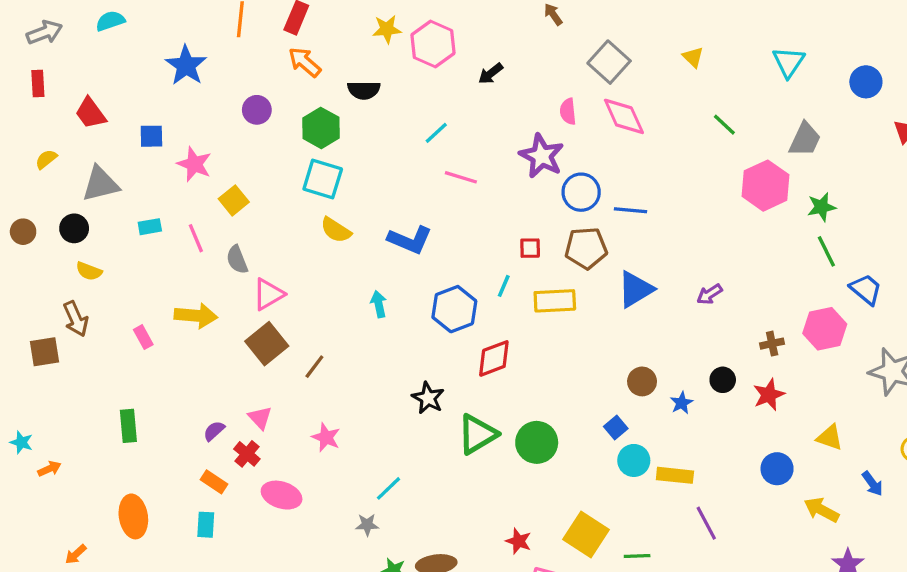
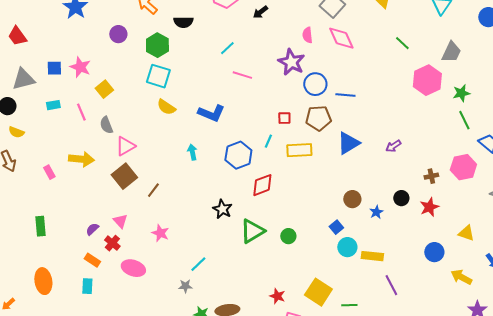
blue square: (151, 136) -> (54, 68), moved
green circle: (537, 442) -> (288, 236), size x0.6

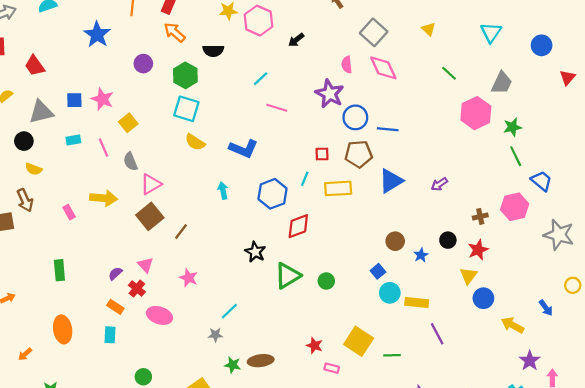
yellow triangle: (466, 233) -> (468, 276), moved, turned 48

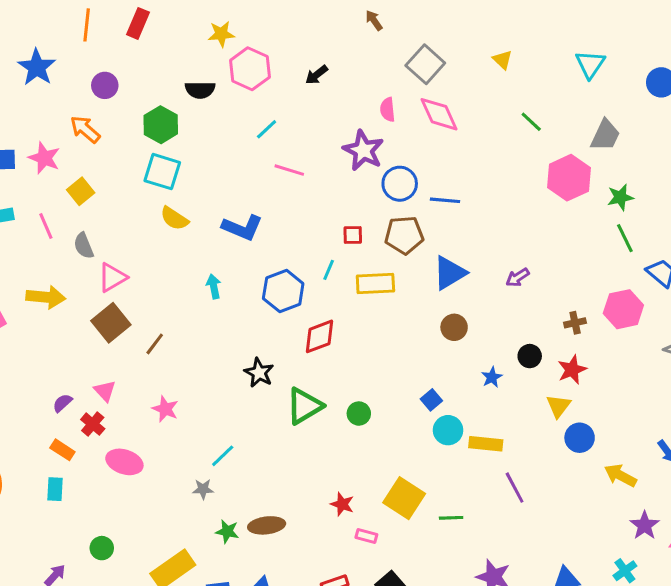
pink hexagon: (258, 21) -> (250, 69), moved
orange arrow: (175, 32) -> (85, 129), moved
purple circle: (143, 64) -> (105, 85), moved
brown circle: (395, 241) -> (454, 327), moved

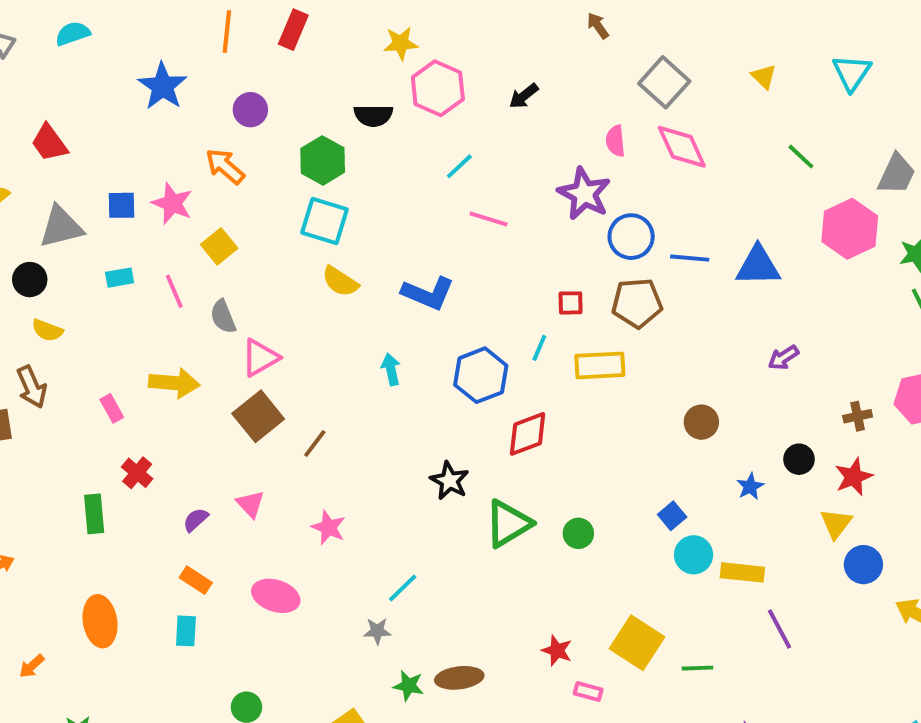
cyan triangle: (590, 64) -> (852, 73), moved
blue triangle: (450, 273) -> (758, 266), moved, turned 30
red cross: (93, 424) -> (137, 473), moved

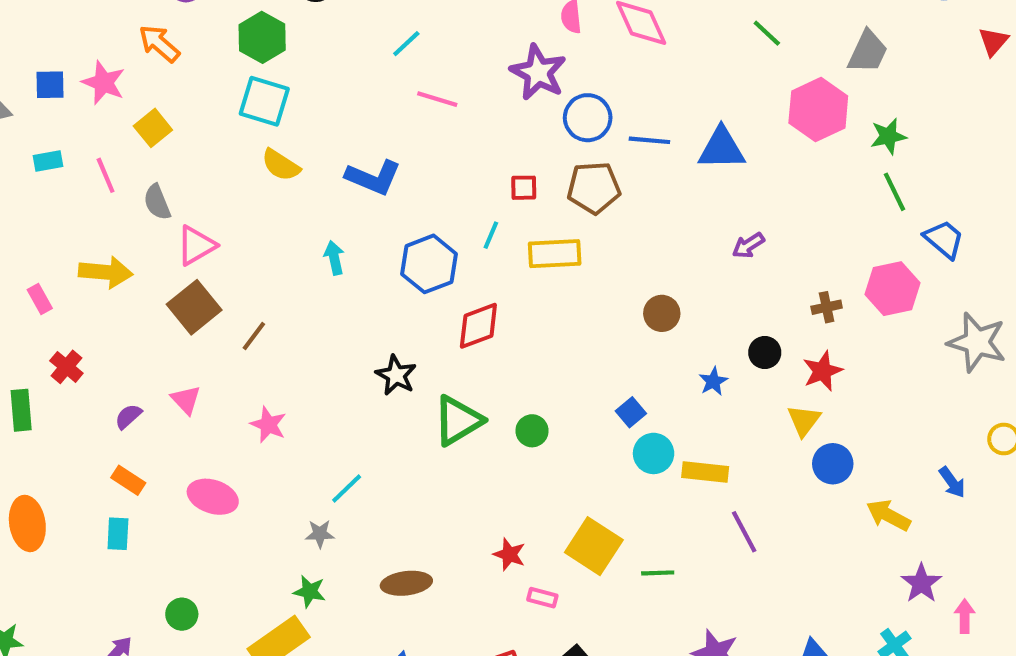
green star: (409, 686) -> (310, 591), moved

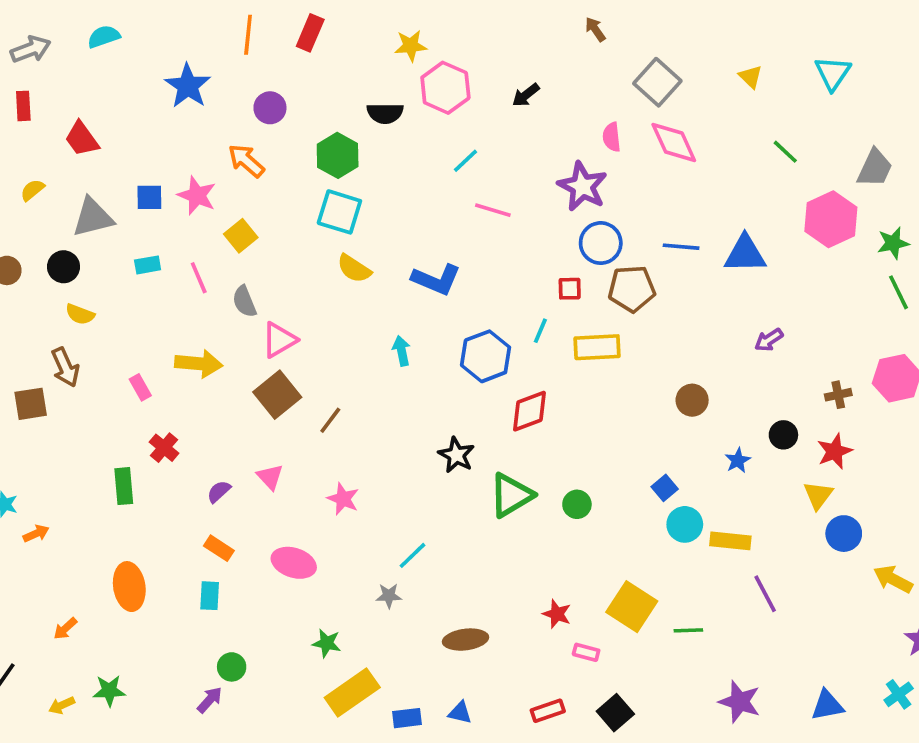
blue circle: (588, 118) -> (601, 243), moved
green star: (310, 591) -> (327, 643), moved
green circle: (182, 614) -> (232, 667), moved

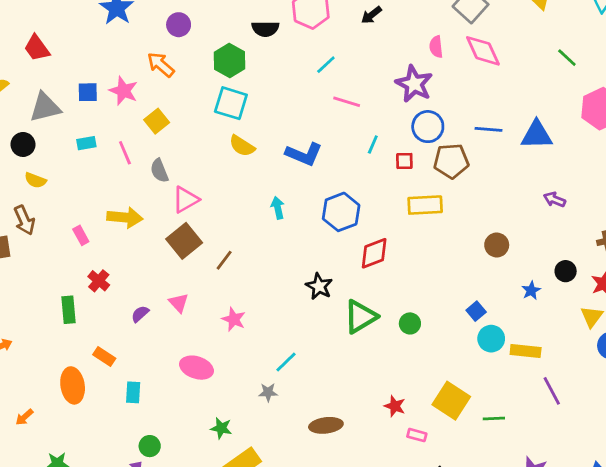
cyan line: (540, 331) -> (373, 144), moved
purple arrow: (769, 340) -> (555, 200), turned 55
orange rectangle: (219, 548) -> (104, 357), moved

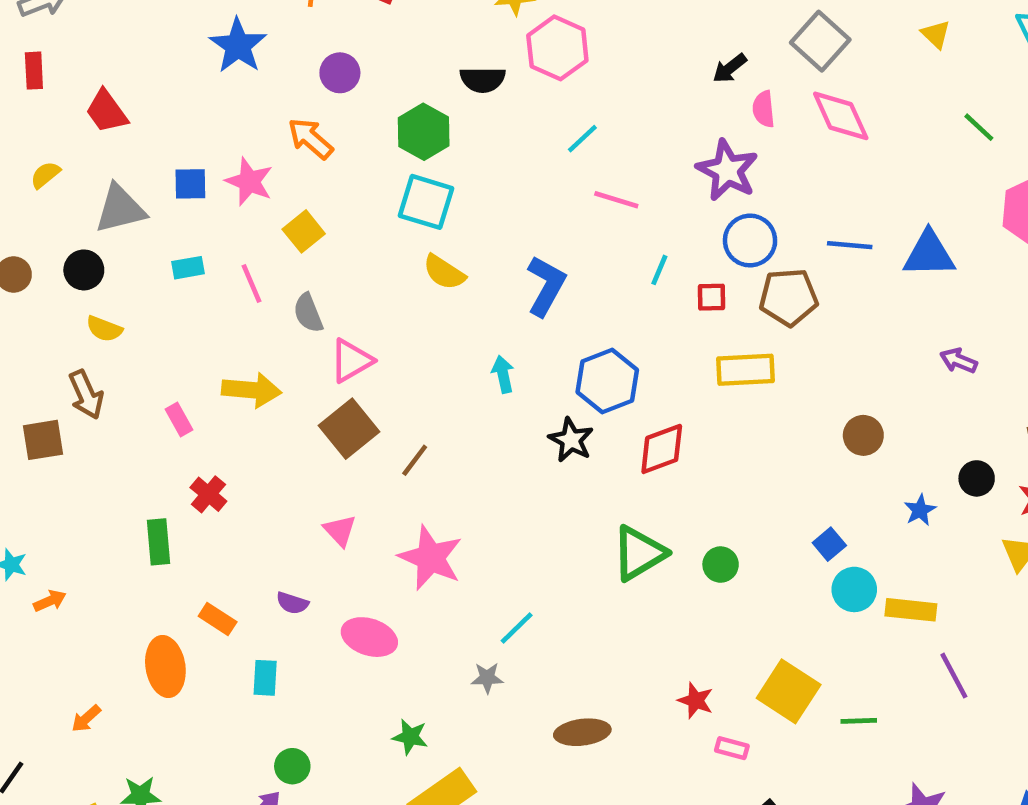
black arrow: (371, 15) -> (730, 68), moved
blue L-shape: (304, 154) -> (546, 286), turned -84
black star: (319, 286) -> (571, 440), moved
purple semicircle: (140, 314) -> (292, 603), moved, turned -120
pink star: (234, 319) -> (431, 558), size x1.6

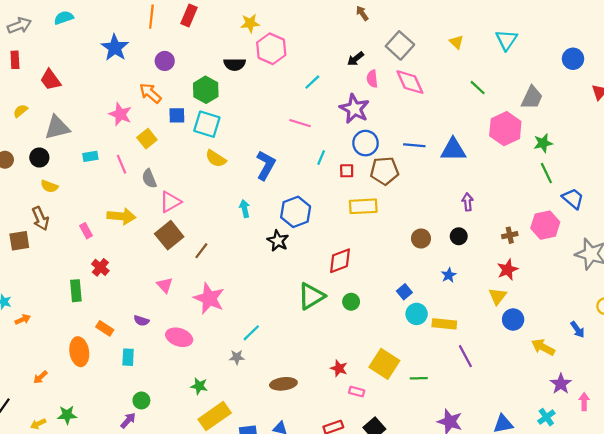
cyan line: (582, 139) -> (312, 82), moved
blue square: (190, 184) -> (177, 115), moved
purple arrow: (958, 361) -> (468, 202), turned 63
red diamond: (662, 449) -> (340, 261), moved
black circle: (977, 478) -> (459, 236), moved

